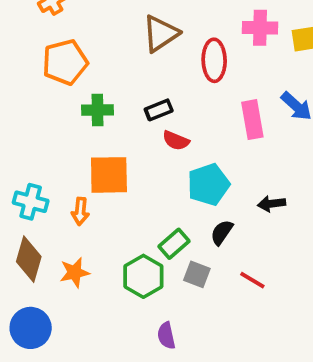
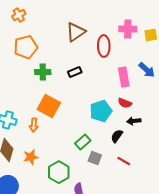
red semicircle: (176, 141) -> (125, 103), moved
orange square: (109, 175) -> (49, 106), turned 30
black semicircle: (222, 232) -> (117, 136), moved
green hexagon: (143, 276) -> (59, 172), moved

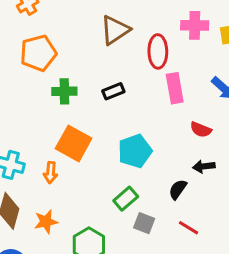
pink rectangle: (124, 77) -> (175, 88), moved
red semicircle: (125, 103) -> (201, 130), moved
cyan pentagon: (101, 111) -> (135, 151), moved

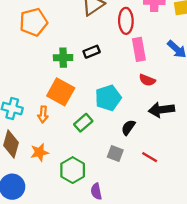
green cross: (64, 91) -> (63, 58), moved
red semicircle: (201, 130) -> (147, 80), moved
black arrow: (204, 166) -> (161, 110), size x1.5
black semicircle: (178, 189) -> (128, 127), moved
green rectangle: (126, 199) -> (83, 123), moved

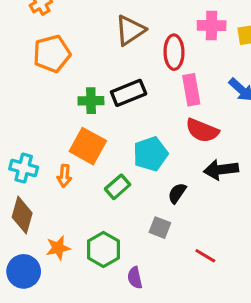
black rectangle: (92, 52) -> (129, 93), size x1.5
red semicircle: (147, 80) -> (202, 130), size x1.5
orange star: (39, 152) -> (58, 248), moved
red line: (150, 157) -> (205, 256), moved

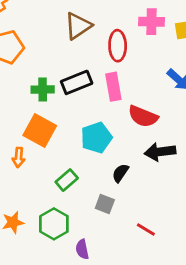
pink rectangle: (191, 90) -> (113, 87), moved
green rectangle: (118, 187) -> (67, 180), moved

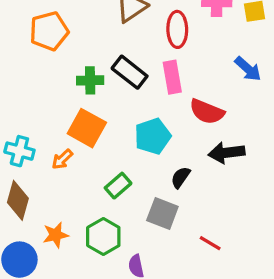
black rectangle: (77, 82) -> (130, 72), turned 60
orange arrow: (19, 157) -> (62, 159), turned 42
gray square: (105, 204) -> (162, 214), size x1.4

